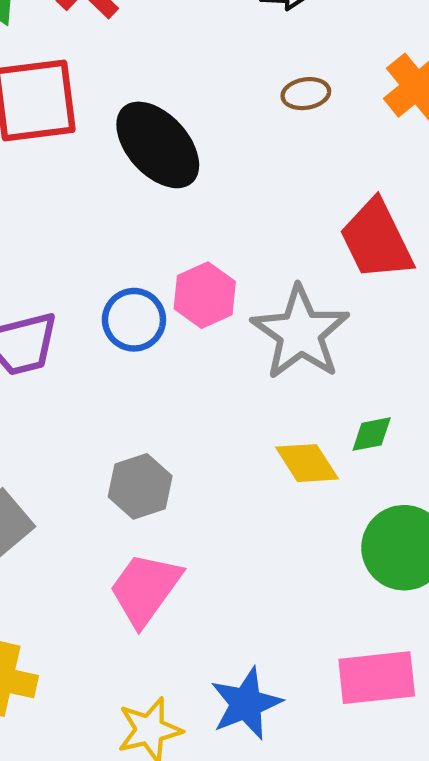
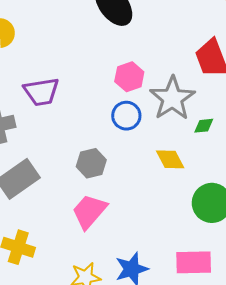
blue circle: (134, 320) -> (126, 116), moved
green diamond: (372, 434) -> (204, 126), moved

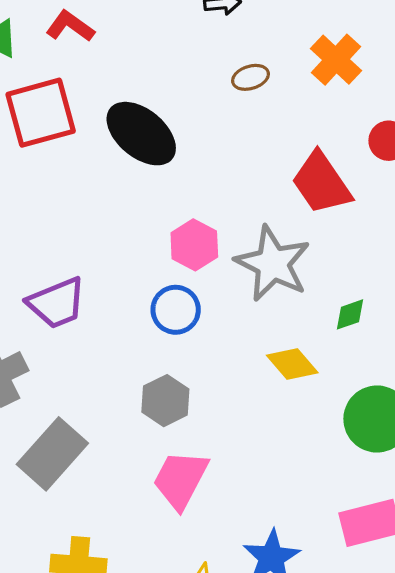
blue circle: (126, 116) -> (176, 310), moved
green diamond: (204, 126) -> (350, 314), moved

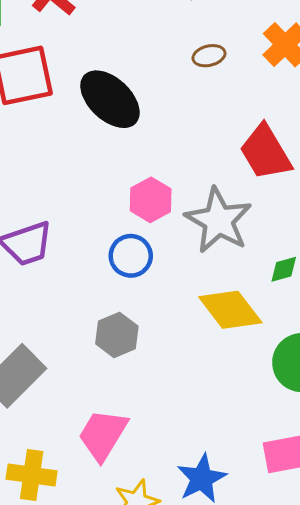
yellow diamond: (292, 364) -> (230, 310), size x1.4
pink trapezoid: (180, 480) -> (103, 435), moved

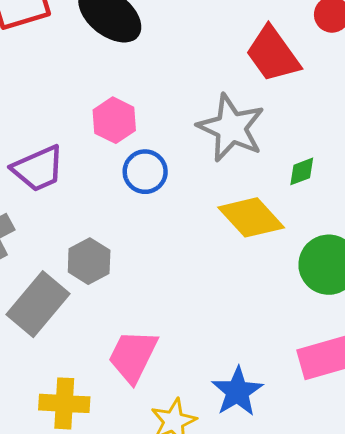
pink hexagon: (151, 200) -> (114, 120), moved
gray hexagon: (117, 335) -> (89, 261), moved

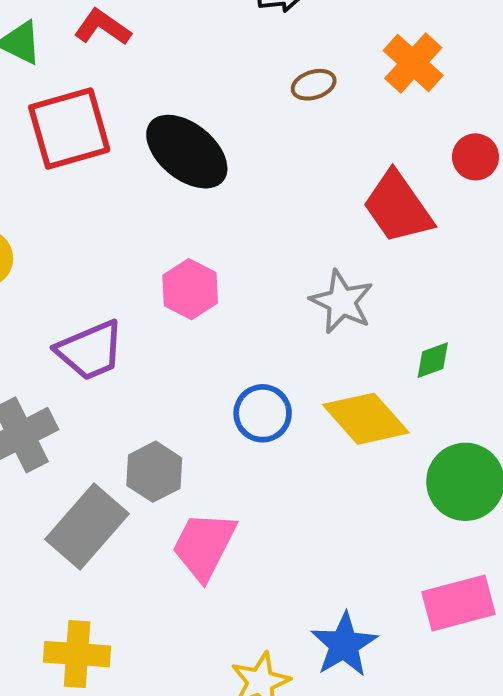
gray star: (231, 128) -> (342, 302), size x0.7
blue circle: (145, 172) -> (263, 413), moved
pink trapezoid: (133, 356) -> (204, 546), moved
yellow cross: (64, 403) -> (77, 654), moved

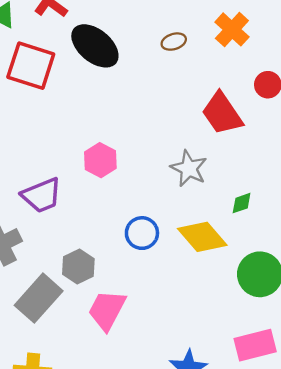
red square: (69, 128) -> (31, 66), turned 33
black ellipse: (187, 152) -> (95, 46), moved

